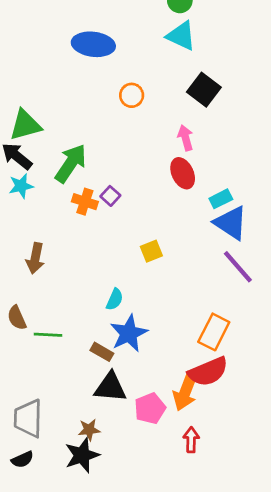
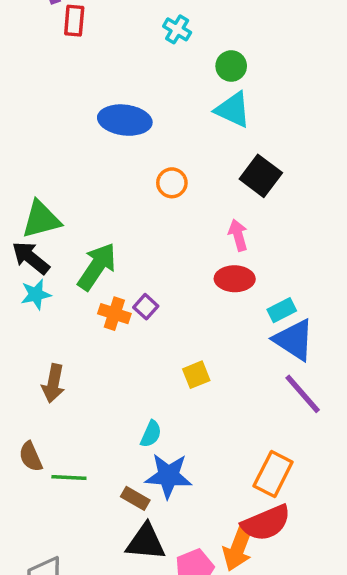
red ellipse: (183, 173) -> (235, 279), turned -64
blue star: (129, 333) -> (168, 476), turned 30

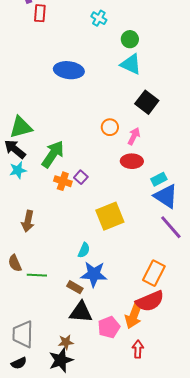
orange circle: (172, 183) -> (110, 127), moved
pink arrow: (238, 235) -> (134, 136), turned 42
yellow square: (196, 375) -> (110, 216), size x1.8

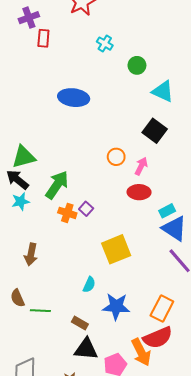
cyan triangle: (131, 64) -> (163, 91), moved
blue star: (94, 274) -> (116, 306), moved
orange arrow: (134, 315) -> (141, 352), turned -48

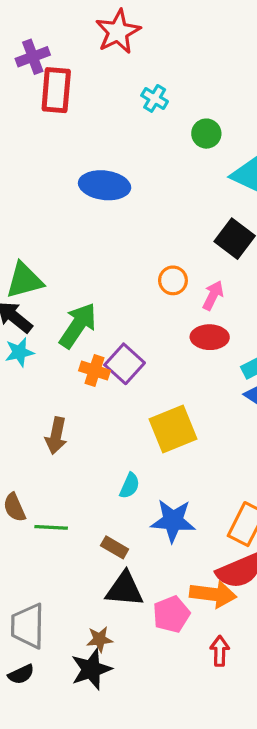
red rectangle: (43, 38) -> (56, 90), size x1.5
purple square: (86, 209) -> (125, 364), size x1.6
brown arrow: (31, 254) -> (56, 436), moved
orange arrow: (141, 352) -> (213, 594), turned -56

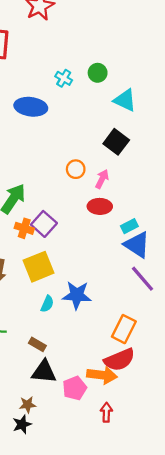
cyan cross: (155, 98) -> (64, 78), moved
yellow square: (173, 429) -> (38, 267), moved
blue star: (173, 521) -> (77, 295), moved
black star: (91, 669) -> (22, 424), size x0.7

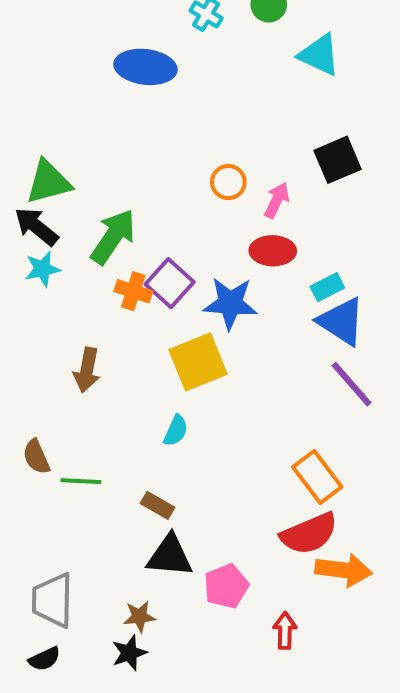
black square: (116, 142) -> (337, 160), moved, turned 30
yellow square: (38, 267) -> (198, 362), moved
blue star: (77, 295) -> (230, 303), moved
orange rectangle: (124, 329) -> (317, 477), turned -64
orange arrow: (102, 375) -> (343, 570), moved

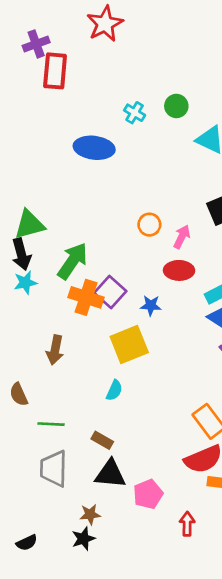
black arrow: (36, 227) -> (21, 254), turned -144
orange cross: (133, 291) -> (86, 297), size x1.4
blue star: (230, 303) -> (151, 305), size x0.6
brown semicircle: (36, 457) -> (19, 394), moved
gray trapezoid: (53, 600) -> (54, 469), moved

